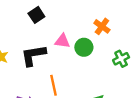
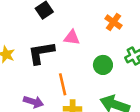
green circle: (84, 47) -> (103, 65), moved

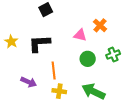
pink triangle: (72, 38) -> (80, 35), moved

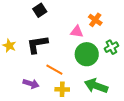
green circle: (88, 59) -> (87, 54), size x1.5
orange line: (54, 71) -> (54, 70), turned -48

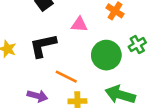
pink triangle: (77, 32) -> (79, 24), moved

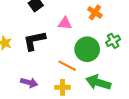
orange line: (66, 77) -> (67, 66), moved

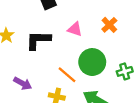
green cross: (113, 41) -> (125, 71), moved

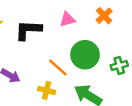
pink triangle: (75, 29) -> (67, 19), turned -35

